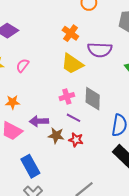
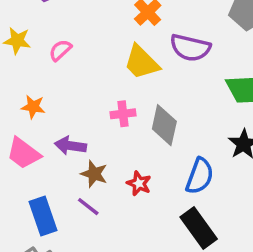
purple line: (73, 118) -> (88, 207), moved
red star: (76, 140) -> (139, 183), moved

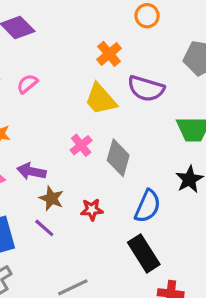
pink cross: (123, 114) -> (81, 145), turned -35
red star: (139, 183) -> (92, 210), turned -30

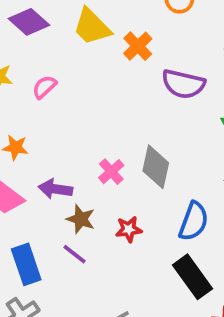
yellow trapezoid: (101, 99) -> (92, 27), moved
pink cross: (81, 145) -> (111, 172), moved

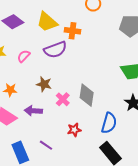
orange cross: (138, 46) -> (72, 31), turned -35
purple semicircle: (183, 84) -> (55, 50), moved, turned -30
brown star: (81, 219) -> (44, 84), moved

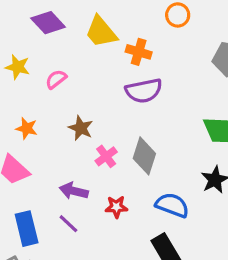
purple semicircle: (55, 50) -> (144, 91), moved
purple arrow: (33, 111) -> (74, 191), moved
blue semicircle: (109, 123) -> (172, 205), turned -95

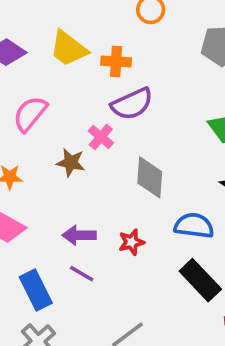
pink semicircle: (56, 79) -> (30, 114), size x1.5
pink cross: (106, 156) -> (101, 137), moved

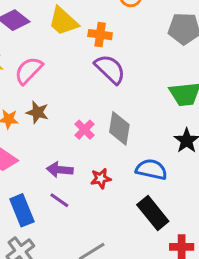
purple semicircle: (132, 104) -> (110, 69), turned -116
pink cross: (101, 137) -> (84, 130), moved
brown star: (71, 163) -> (37, 112), moved

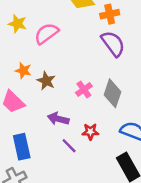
orange cross: (100, 35) -> (110, 14), turned -30
brown star: (37, 112) -> (46, 81), moved
purple line: (59, 200) -> (69, 146), moved

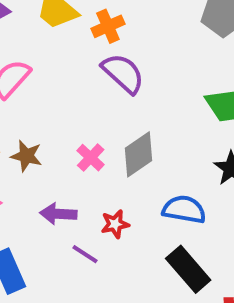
gray diamond: (112, 93) -> (138, 154), turned 48

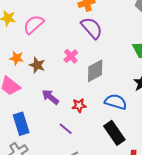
pink cross: (91, 158) -> (71, 56), moved
purple arrow: (58, 214) -> (50, 97), turned 30
purple line: (85, 254) -> (66, 129), moved

